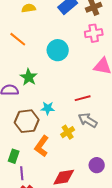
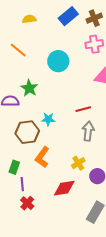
gray arrow: (88, 120) -> (88, 131), turned 66
yellow cross: (68, 132) -> (78, 163), moved

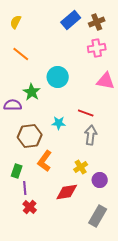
yellow semicircle: (29, 19) -> (16, 22), moved, turned -56
cyan circle: (58, 61) -> (58, 77), moved
red line: (83, 109) -> (86, 113), turned 35
cyan star: (48, 119) -> (59, 123), moved

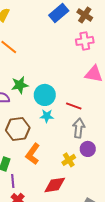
brown cross: (97, 22) -> (85, 15), turned -35
cyan circle: (58, 77) -> (45, 95), moved
green star: (32, 92) -> (20, 85), turned 30
purple circle: (100, 180) -> (88, 149), moved

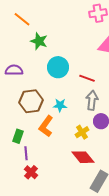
green star: (20, 85) -> (39, 41), moved, turned 30
cyan star: (47, 116) -> (60, 105), moved
red diamond: (55, 185) -> (83, 157), moved, turned 60

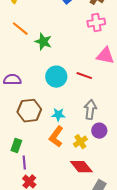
green star: (39, 41) -> (43, 42), moved
red line: (87, 78) -> (84, 76), moved
orange L-shape: (46, 126) -> (56, 137), moved

